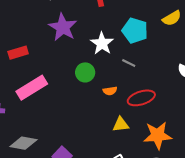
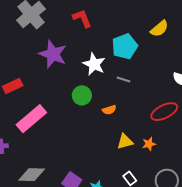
cyan pentagon: (135, 31) -> (125, 46), turned -30
red ellipse: (141, 98) -> (164, 112), moved
orange star: (158, 135) -> (149, 144), moved, size x0.5

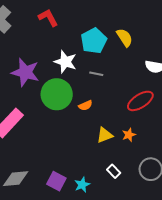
yellow semicircle: (159, 29) -> (125, 38), moved, turned -78
purple star: (53, 54) -> (25, 72), moved
green circle: (82, 95) -> (57, 94), size x1.6

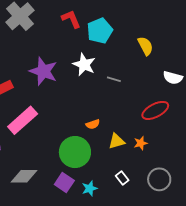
cyan pentagon: (94, 41) -> (100, 31), moved
green circle: (57, 94) -> (75, 152), moved
orange semicircle: (85, 105) -> (93, 124), moved

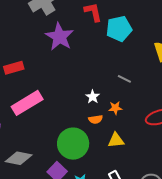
white star: (84, 65) -> (93, 97), moved, size x0.6
purple star: (43, 71) -> (59, 37), moved
orange star: (141, 143) -> (115, 108), moved

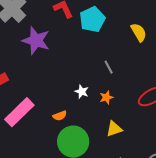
gray line: (124, 79) -> (109, 67), turned 48
orange semicircle: (96, 119) -> (60, 116), moved

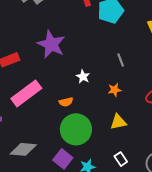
purple star: (36, 40) -> (51, 44), moved
white star: (82, 92) -> (83, 77), moved

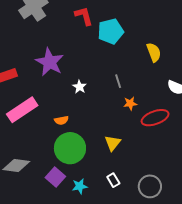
white star: (83, 77) -> (79, 87), moved
orange star: (115, 90) -> (130, 103), moved
yellow triangle: (118, 122) -> (113, 143), turned -42

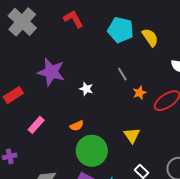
cyan pentagon: (111, 31) -> (121, 30), moved, turned -30
pink rectangle: (22, 110) -> (36, 125), size x0.6

